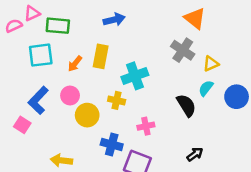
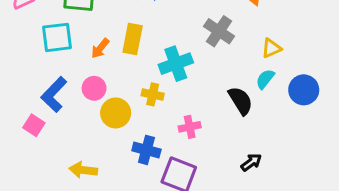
gray cross: (183, 50) -> (219, 31), moved

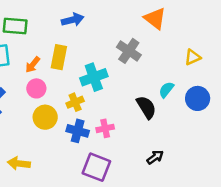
yellow triangle: (271, 48) -> (193, 57), moved
pink circle: (94, 88) -> (36, 88), moved
yellow cross: (153, 94) -> (75, 102), turned -35
blue cross: (146, 150) -> (78, 131), moved

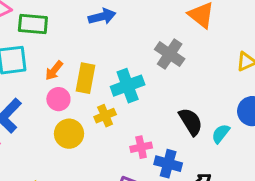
yellow rectangle: (59, 57) -> (86, 78), moved
cyan semicircle: (166, 90) -> (221, 134), moved
blue cross: (78, 131) -> (168, 164), moved

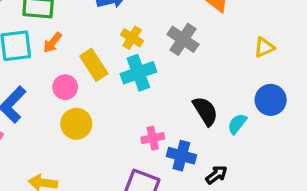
orange arrow: (54, 71) -> (52, 43), moved
yellow rectangle: (86, 78) -> (94, 65), turned -44
yellow cross: (105, 116) -> (132, 38), moved, turned -35

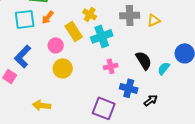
yellow cross: (132, 38) -> (90, 14), moved
gray cross: (183, 39) -> (130, 15), turned -36
yellow triangle: (264, 47) -> (154, 20), moved
pink cross: (153, 138) -> (111, 66), moved

